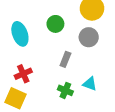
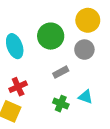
green circle: (55, 24) -> (51, 36), size x1.5
gray rectangle: (65, 59) -> (61, 72), turned 40

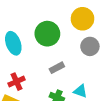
gray circle: (84, 50) -> (90, 46), moved

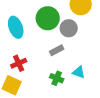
gray circle: (90, 46) -> (69, 28), moved

